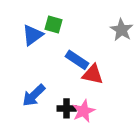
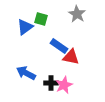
gray star: (122, 30) -> (77, 14), moved
blue arrow: (34, 95) -> (26, 73), turned 72

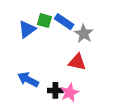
gray star: (77, 14) -> (84, 34), moved
blue rectangle: (59, 46) -> (64, 22), moved

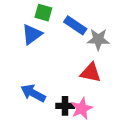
green square: (44, 21) -> (43, 13), moved
gray star: (84, 34) -> (98, 39), turned -30

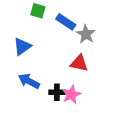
blue triangle: (32, 34) -> (22, 46), moved
gray star: (98, 39) -> (86, 34), turned 30

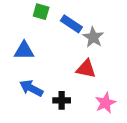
blue triangle: (22, 46) -> (24, 51), turned 36
pink star: (71, 94) -> (105, 103), moved

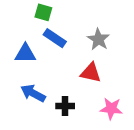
blue rectangle: (71, 24) -> (55, 38), moved
pink star: (105, 103) -> (111, 109), turned 30

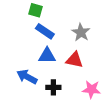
blue triangle: (25, 53) -> (47, 56), moved

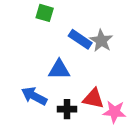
blue rectangle: (45, 31) -> (80, 39), moved
red triangle: (75, 60) -> (93, 99), moved

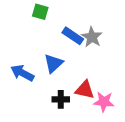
blue triangle: (59, 70) -> (54, 63), turned -42
blue arrow: (34, 96) -> (22, 73), moved

